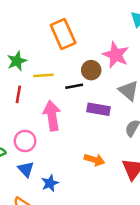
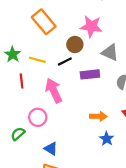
yellow line: (43, 75) -> (37, 60), turned 35
blue triangle: (26, 169) -> (51, 149), moved
blue star: (50, 183) -> (107, 139), moved

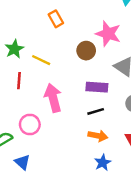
orange rectangle: (44, 22) -> (56, 19), size x0.6
black line: (65, 61) -> (96, 111), moved
blue triangle: (51, 149) -> (22, 162), moved

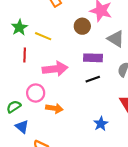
pink arrow: (53, 98) -> (55, 69), turned 100
orange arrow: (98, 136) -> (54, 108), moved
blue triangle: (22, 162) -> (22, 127), moved

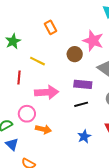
green star: (19, 27) -> (13, 41), moved
blue star: (101, 124) -> (84, 136), moved

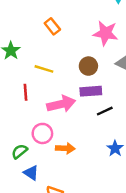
brown circle: (75, 54) -> (88, 66), moved
purple rectangle: (83, 84) -> (91, 91), moved

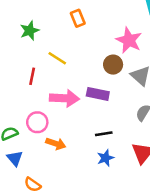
brown circle: (88, 66) -> (113, 65), moved
black line: (105, 111) -> (104, 134), moved

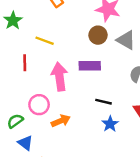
pink arrow: (64, 98) -> (59, 77), turned -88
black line: (104, 134) -> (103, 102), turned 35
orange arrow: (56, 144) -> (61, 121), turned -30

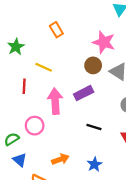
purple rectangle: (90, 66) -> (84, 93), turned -30
orange arrow: (61, 121) -> (60, 159), moved
blue star: (110, 124) -> (94, 164), moved

